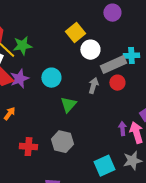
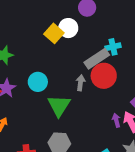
white circle: (90, 50) -> (68, 28), moved
red circle: (117, 83) -> (104, 76), size x1.6
green triangle: (68, 105) -> (59, 106), size x1.4

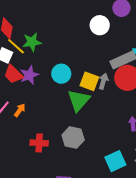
yellow square: (54, 33) -> (89, 81), moved, turned -30

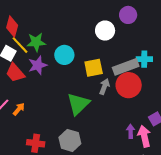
cyan circle: (61, 74) -> (64, 55), moved
purple star: (29, 75) -> (38, 65), moved
yellow square: (89, 81) -> (94, 68), moved, turned -36

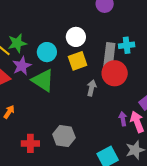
white circle: (105, 31) -> (76, 37), moved
gray rectangle: (126, 67) -> (109, 56), turned -55
gray arrow: (104, 87) -> (92, 88), moved
green triangle: (78, 104) -> (43, 80), moved, turned -35

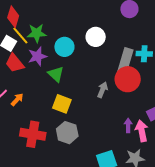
yellow square: (78, 61) -> (62, 104), moved, turned 30
green triangle: (43, 80) -> (56, 74), size x0.7
red cross: (30, 143) -> (33, 134), size x1.4

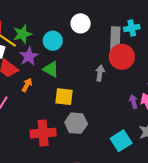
orange arrow: (17, 100) -> (27, 85), moved

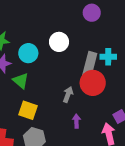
purple arrow: (134, 102) -> (76, 121), moved

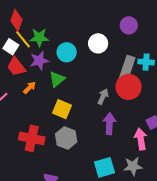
purple circle: (92, 13) -> (129, 25), moved
green triangle: (21, 81) -> (57, 79), turned 36
purple arrow: (76, 121) -> (109, 124), size x1.5

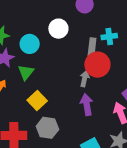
gray rectangle: (127, 69) -> (92, 47), size x0.7
gray arrow: (103, 97) -> (85, 79), moved
yellow square: (62, 109) -> (37, 100), turned 36

